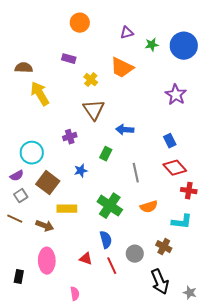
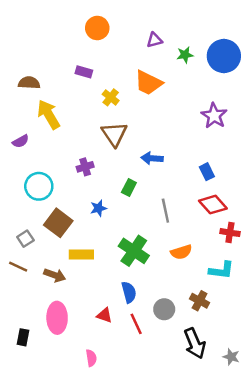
purple semicircle: (17, 176) -> (21, 141), moved

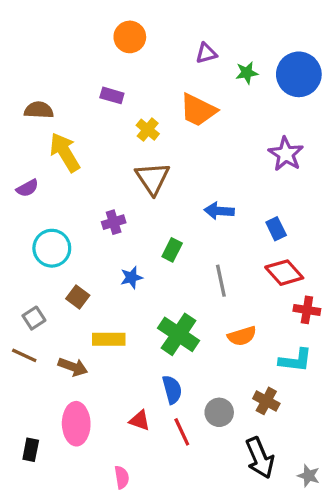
blue arrow: (152, 158) -> (219, 211), moved
brown square: (58, 223) -> (78, 297), size x0.6

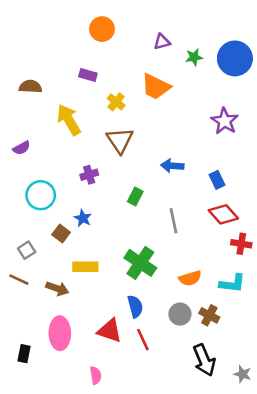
yellow arrow: (65, 152) -> (69, 120), moved
blue star: (131, 277) -> (83, 218), moved, turned -30
orange semicircle: (242, 336) -> (190, 278), moved
gray circle: (219, 412) -> (180, 314), moved
red triangle: (140, 420) -> (110, 331), size x1.5

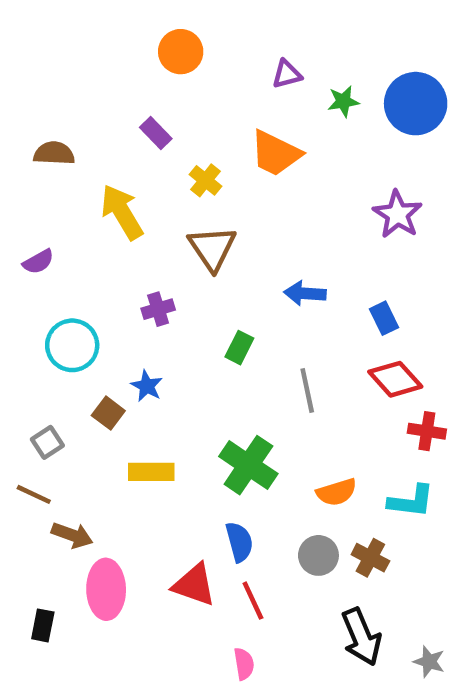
purple rectangle: (88, 75) -> (156, 133), turned 30
brown arrow: (57, 288) -> (72, 535), moved
pink semicircle: (96, 375) -> (244, 664), moved

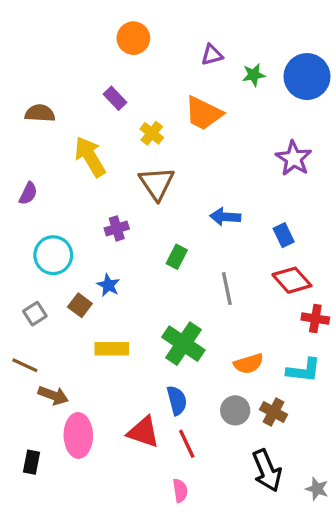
purple semicircle: (38, 262) -> (28, 193), turned -35
gray square: (47, 442) -> (35, 314), moved

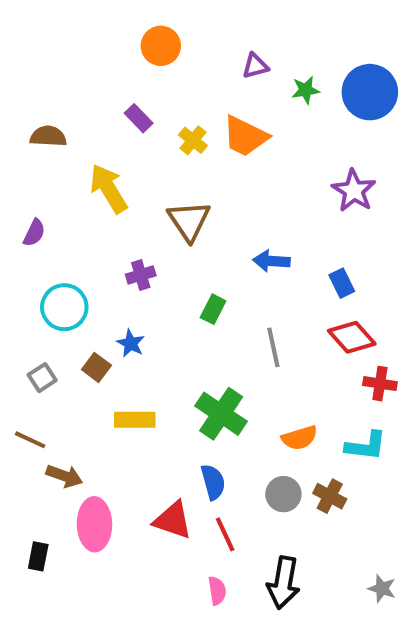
yellow cross: (152, 133) -> (193, 140), moved
black arrow: (267, 470) -> (283, 583), moved, turned 33

